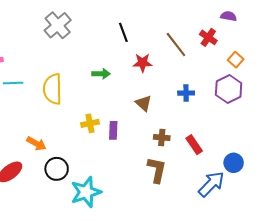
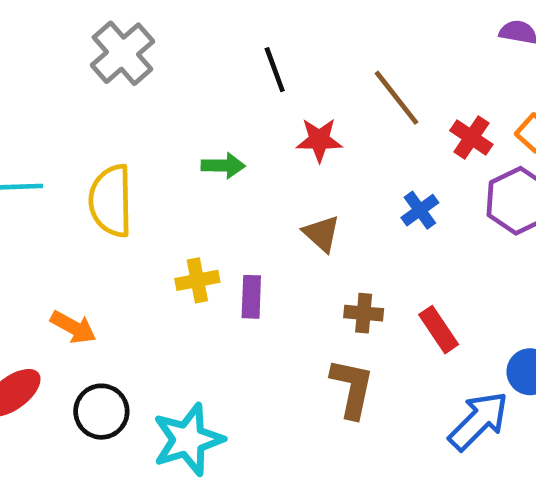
red cross: (208, 37) -> (471, 138), moved
blue cross: (186, 93) -> (420, 210), turned -35
black circle: (57, 169) -> (101, 412), moved

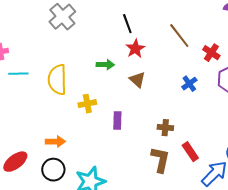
red star: (319, 140) -> (135, 49), moved, turned -30
brown triangle: (322, 234) -> (137, 80), moved
yellow cross: (197, 280) -> (87, 104), moved
orange arrow: (73, 327) -> (55, 142), moved, turned -30
red rectangle: (439, 330) -> (190, 152), moved

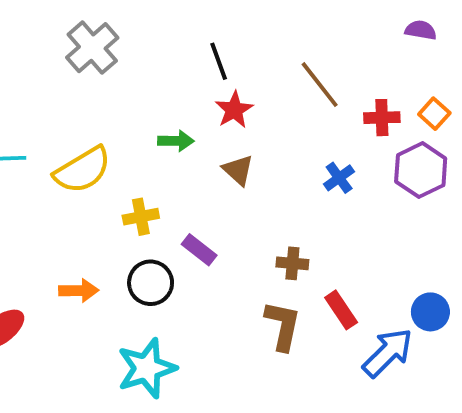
red cross: (211, 53) -> (382, 118), turned -36
yellow semicircle: (57, 80) -> (83, 170), turned -120
purple rectangle: (117, 121) -> (199, 250), turned -54
black circle: (53, 170) -> (151, 283), moved

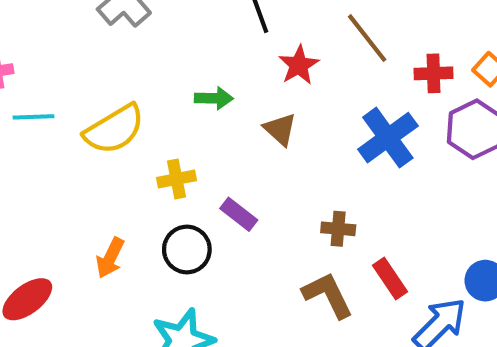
red star: (234, 110) -> (299, 65), moved
blue cross: (339, 178) -> (388, 138), size x1.8
orange arrow: (79, 291) -> (110, 258), turned 117
brown L-shape: (283, 326) -> (328, 295), turned -38

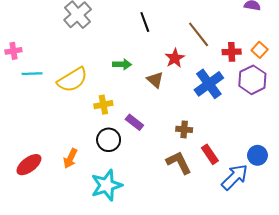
red star: (299, 65) -> (175, 58), moved
orange arrow: (110, 258) -> (70, 158), moved

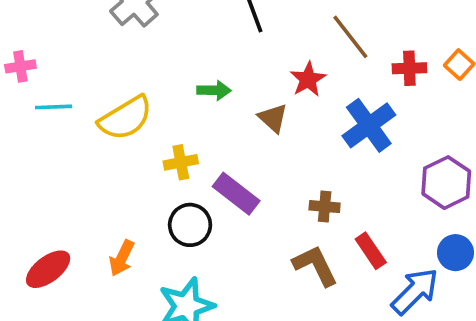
purple hexagon: (252, 80) -> (446, 183), moved
purple rectangle: (134, 122) -> (236, 194), size x1.4

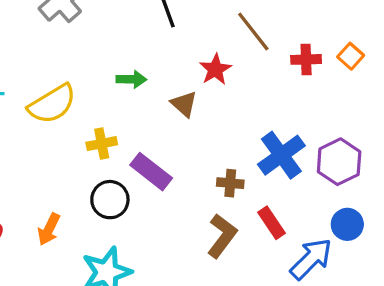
blue cross: (369, 125) -> (281, 155), moved
brown L-shape: (315, 266) -> (222, 236), turned 63

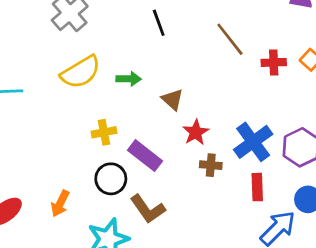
red star: (215, 69) -> (196, 132), moved
yellow semicircle: (52, 104) -> (81, 72), moved
red rectangle: (271, 223) -> (257, 187), moved, turned 32
brown L-shape: (222, 236) -> (148, 209), moved, turned 108

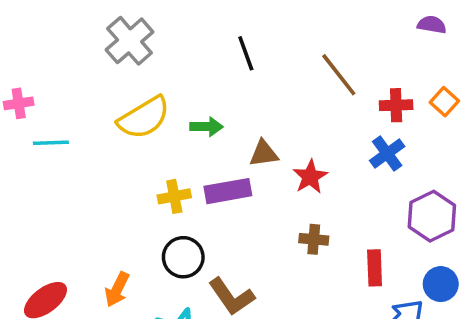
brown triangle: (172, 99) -> (264, 153), turned -50
red star: (196, 132) -> (310, 177), moved
blue cross: (253, 142) -> (387, 153), moved, size x0.7
purple rectangle: (145, 156) -> (228, 191), moved, turned -48

